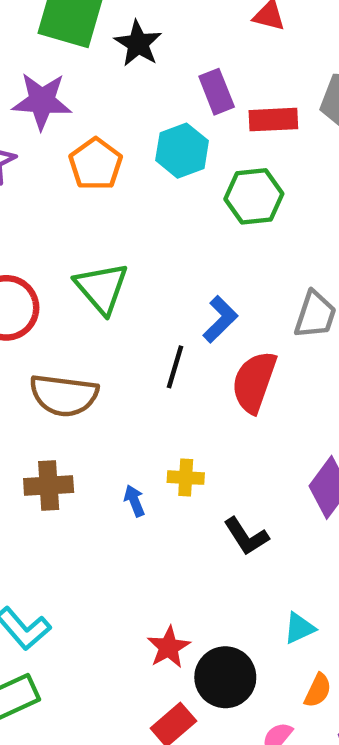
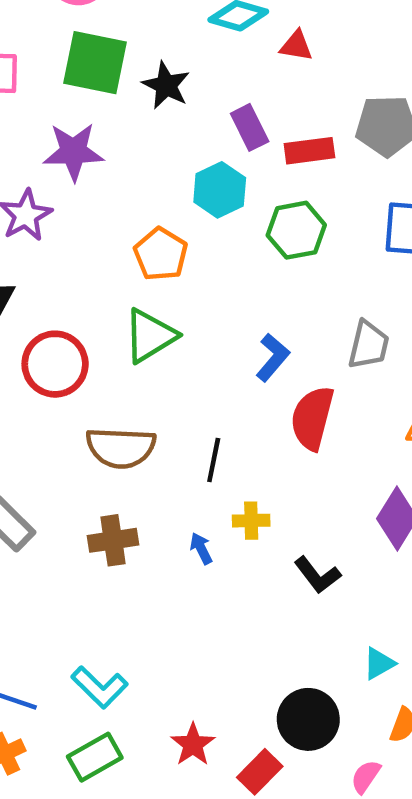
orange pentagon: (96, 164) -> (161, 254), moved
green triangle: (102, 288) -> (150, 336), turned 44
black line: (175, 367) -> (214, 460), moved
red star: (169, 647) -> (193, 744), moved

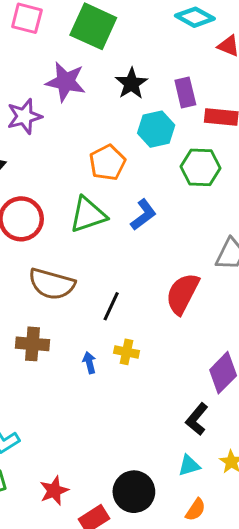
black star: (166, 85) -> (131, 83), moved
blue L-shape: (273, 357) -> (143, 215), moved
black L-shape: (317, 575) -> (197, 419), moved, turned 64

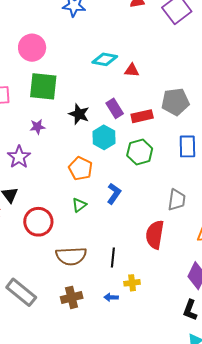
purple star: (66, 82) -> (37, 127), size x0.6
green triangle: (88, 215) -> (79, 205), size x0.6
blue arrow: (89, 363) -> (111, 297), turned -56

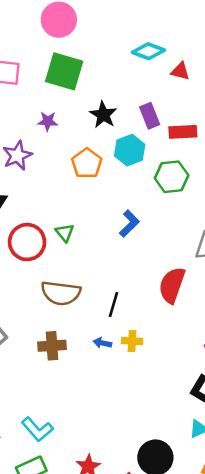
orange pentagon: (81, 168) -> (87, 163), moved
green triangle: (79, 205) -> (65, 233), moved, turned -42
blue arrow: (111, 297) -> (102, 343), moved

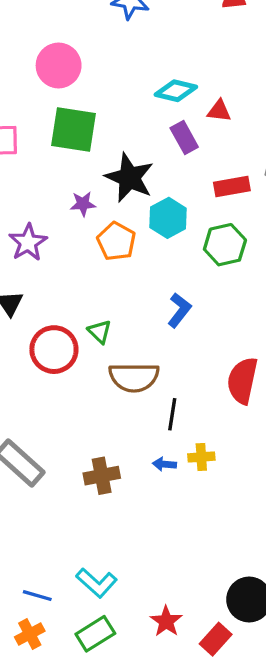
black star: (103, 115) -> (129, 178), size x1.4
purple rectangle: (150, 116) -> (184, 138), moved
purple star: (48, 121) -> (83, 204), moved
brown semicircle: (61, 293) -> (134, 377), moved

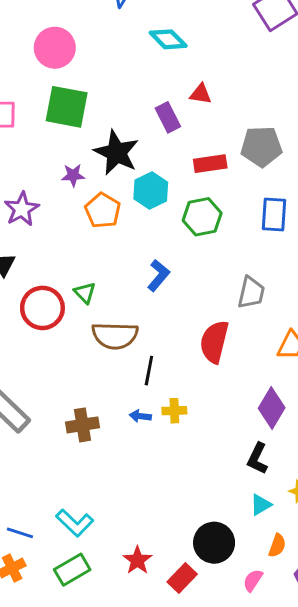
cyan diamond: (176, 91) -> (168, 39), moved, turned 30

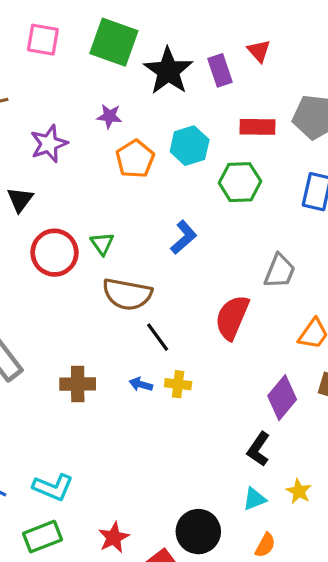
red triangle: (201, 94) -> (259, 51), turned 30
black star: (116, 153) -> (168, 71), moved
black line: (149, 371) -> (158, 337), turned -56
cyan L-shape: (75, 523) -> (53, 487), turned -30

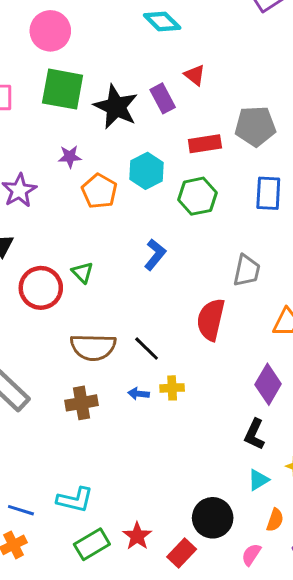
brown semicircle: (127, 294) -> (93, 347), moved
green rectangle: (42, 537) -> (92, 544), moved

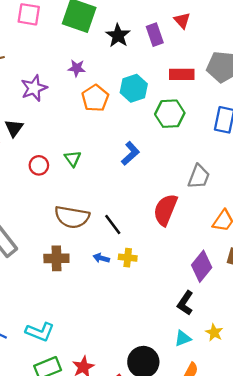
black star: (116, 107) -> (118, 35), size x0.7
red circle: (41, 288) -> (39, 165), size x0.6

